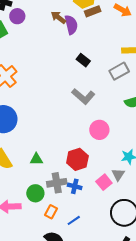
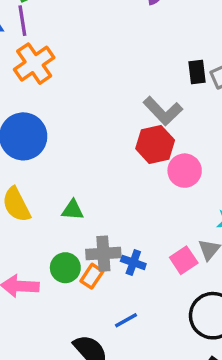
black rectangle: (83, 60) -> (197, 72), moved, turned 40
red hexagon: (77, 159) -> (155, 144), moved
orange rectangle: (51, 212) -> (92, 276), moved

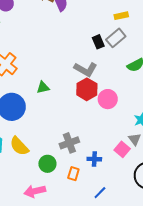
green triangle: (73, 210) -> (43, 87), moved
gray cross: (103, 254) -> (69, 143), moved
green circle: (65, 268) -> (47, 164), moved

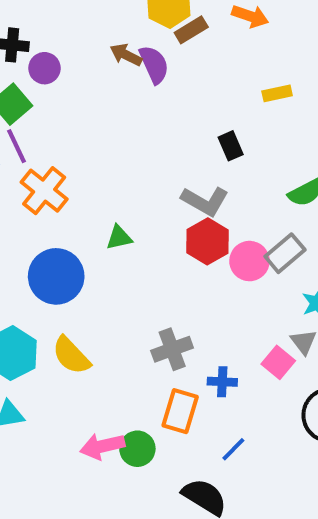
gray rectangle: (116, 38) -> (285, 253), moved
green circle: (47, 164) -> (137, 449), moved
orange rectangle: (73, 174) -> (180, 411), size x1.5

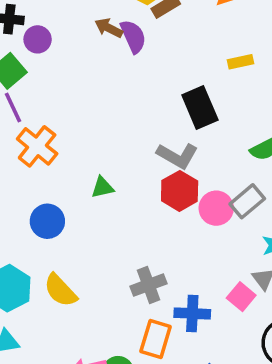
black rectangle: (231, 146) -> (200, 107), size x1.6
blue circle: (56, 276) -> (47, 221), size x0.7
blue cross: (222, 382) -> (192, 313), size x1.4

